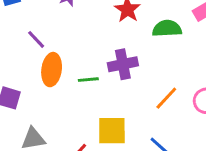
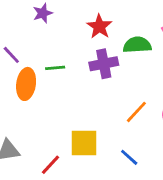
purple cross: (123, 64) -> (104, 64), moved
green line: (88, 80) -> (55, 68), moved

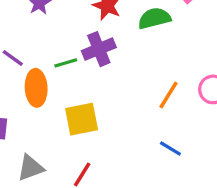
purple cross: (104, 64) -> (99, 49), moved
yellow square: (84, 143) -> (82, 119), moved

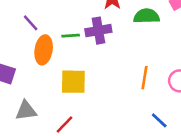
orange line: (168, 95) -> (144, 78), turned -35
blue line: (170, 149) -> (159, 120), moved

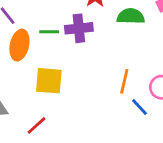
blue line: (159, 120) -> (140, 107), moved

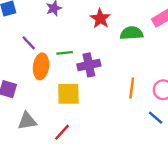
purple cross: (79, 28) -> (89, 65), moved
blue line: (140, 107) -> (156, 118), moved

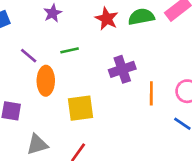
green semicircle: (132, 33) -> (141, 17), moved
green line: (65, 53) -> (70, 50), moved
purple cross: (89, 65) -> (122, 69), moved

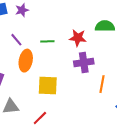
purple star: (53, 13) -> (22, 10), moved
red star: (107, 19) -> (78, 38), moved, turned -30

